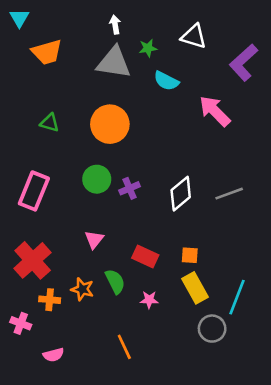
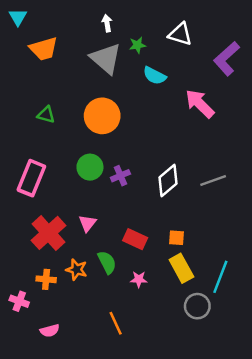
gray triangle: (114, 63) -> (106, 59), turned 32
red cross: (33, 260) -> (48, 233), moved

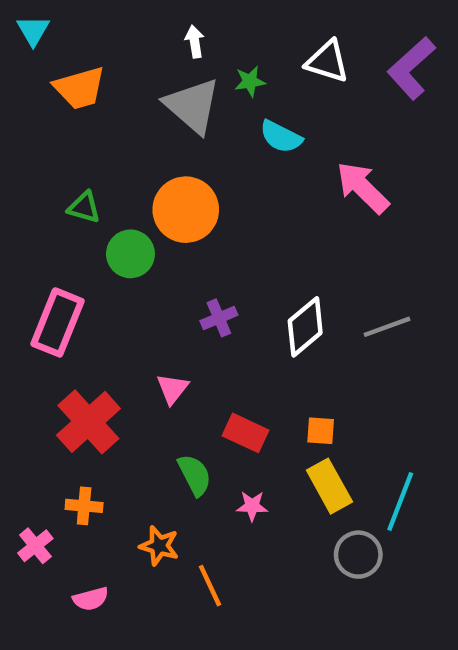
purple L-shape: (227, 59) -> (411, 68), moved
green circle: (90, 167) -> (130, 254), moved
pink triangle: (88, 223) -> (172, 389), moved
orange star: (77, 270) -> (159, 546), moved
pink cross: (19, 301) -> (35, 546), turned 30

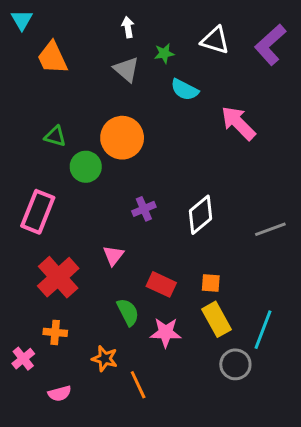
orange trapezoid: (80, 88) -> (52, 58), turned 81
gray triangle: (192, 106) -> (126, 69), size x0.7
gray line: (387, 327) -> (270, 229), moved
pink star: (252, 506) -> (166, 332), size x1.5

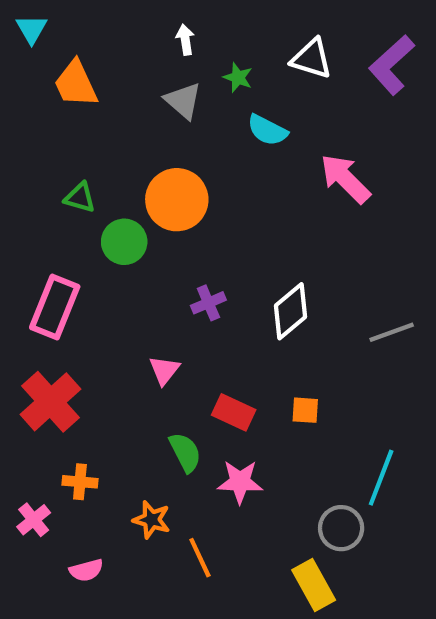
green star: (164, 53) -> (238, 78), turned 30
red cross: (58, 277) -> (50, 402), moved
yellow rectangle: (217, 319) -> (314, 585), moved

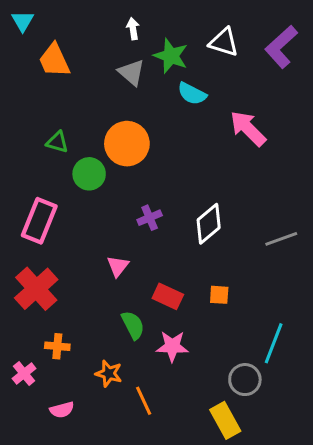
green star: (238, 78) -> (171, 56), size x1.6

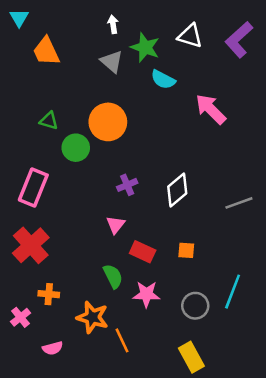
pink triangle: (118, 266) -> (116, 225), moved
orange star: (109, 373) -> (92, 317), size x1.4
gray circle: (245, 380) -> (195, 306), moved

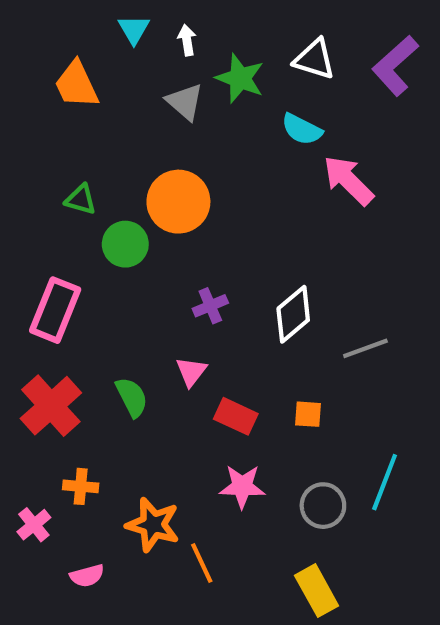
cyan triangle: (19, 18) -> (134, 29), moved
cyan semicircle: (163, 80) -> (302, 129), moved
gray line: (239, 203) -> (365, 348), moved
green semicircle: (113, 276) -> (132, 397), moved

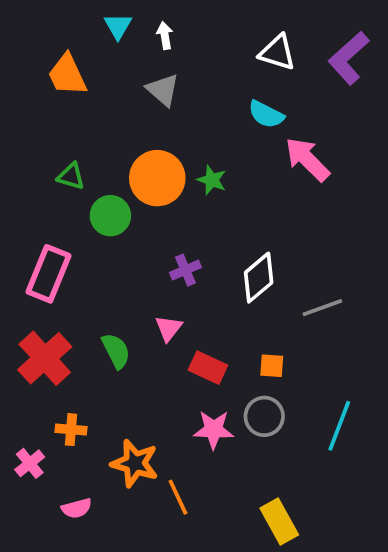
green star: (240, 78) -> (212, 180), moved, size x0.7
gray circle: (323, 506) -> (264, 416), moved

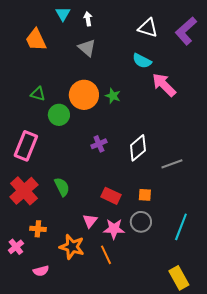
pink triangle: (169, 328) -> (90, 221), moved
orange line: (178, 497) -> (106, 255), moved
yellow rectangle: (279, 521) -> (179, 278), moved

